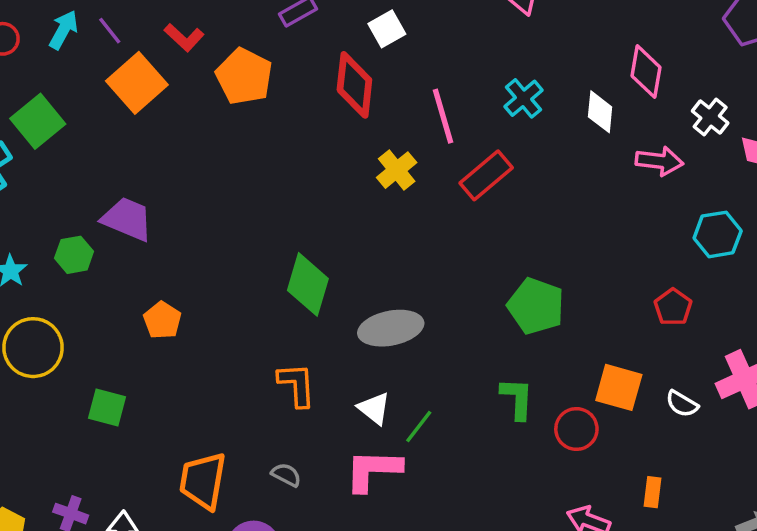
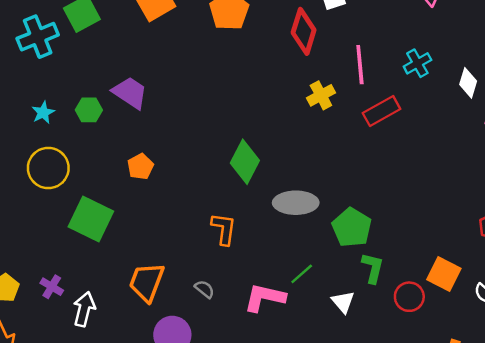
green pentagon: (536, 306) -> (352, 228), moved
green square: (107, 407) -> (91, 219), size x1.6
white triangle: (374, 408) -> (343, 302), moved

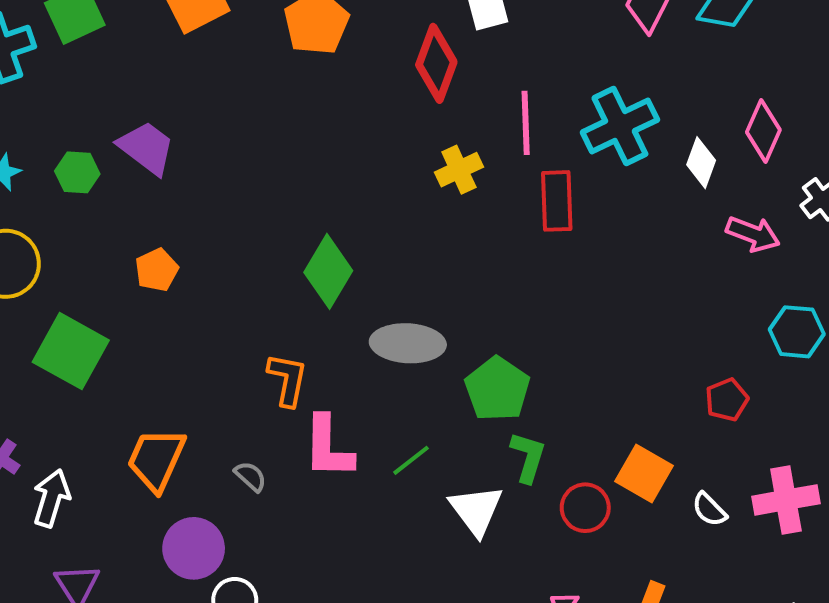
cyan cross: (417, 63) -> (620, 126), size x1.6
red rectangle: (382, 111) -> (557, 201), turned -66
pink L-shape: (265, 298) -> (328, 447), moved, turned -105
white triangle: (343, 302) -> (476, 510), size x1.4

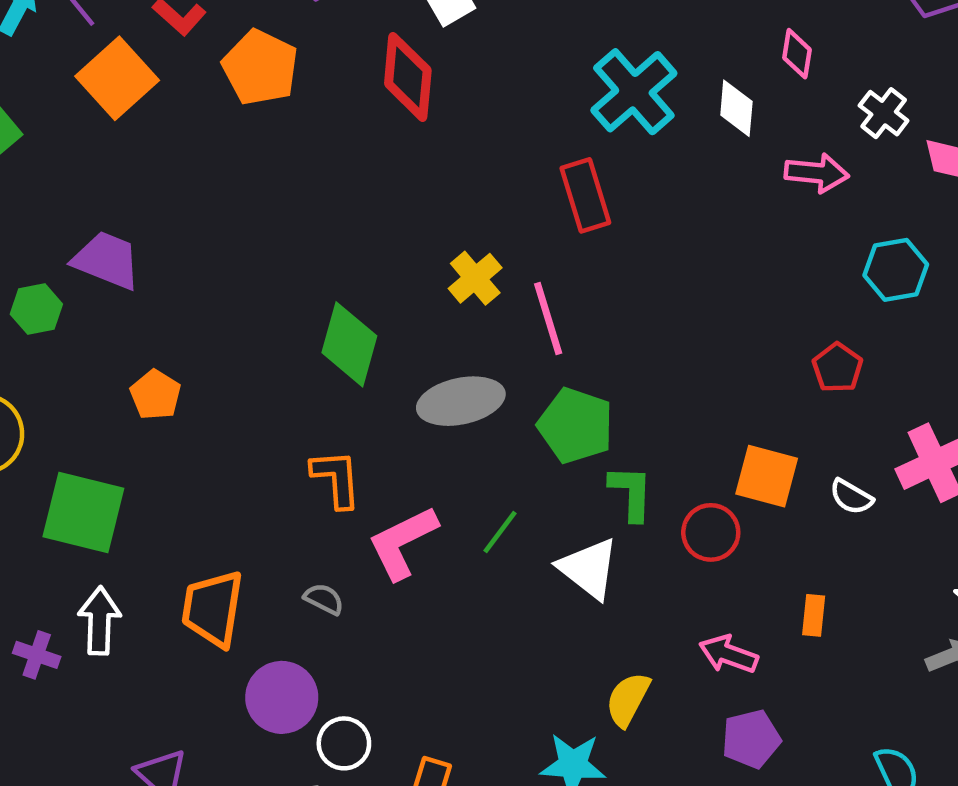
pink line: (526, 123) -> (548, 318), moved
pink diamond: (763, 131) -> (797, 54), size x0.7
yellow cross: (459, 170) -> (475, 278), moved
pink L-shape: (328, 447) -> (403, 542), turned 78
white arrow: (51, 498) -> (99, 621), moved

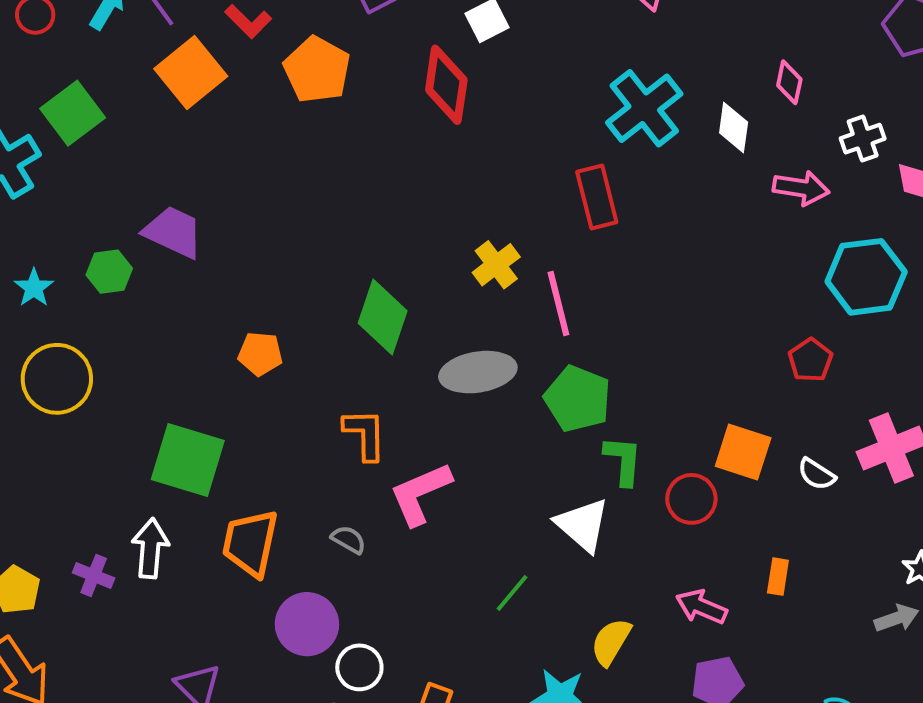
white cross: (884, 113) -> (863, 139), turned 30
cyan hexagon: (896, 270) -> (866, 277), size x1.4
orange pentagon: (155, 395) -> (260, 354), moved, turned -30
green square: (83, 512) -> (188, 460), moved
green line: (500, 532) -> (512, 593), moved

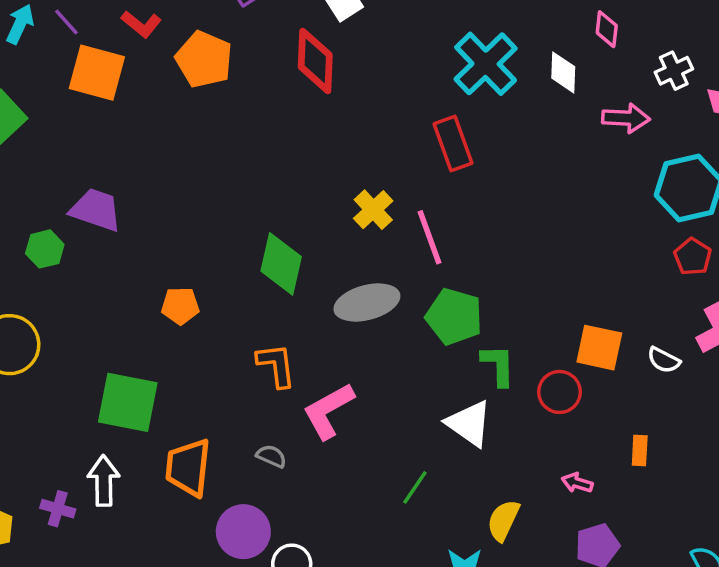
orange square: (191, 73) -> (97, 73), turned -30
red pentagon: (810, 360) -> (693, 257), moved
pink arrow: (701, 607) -> (577, 483), size x0.7

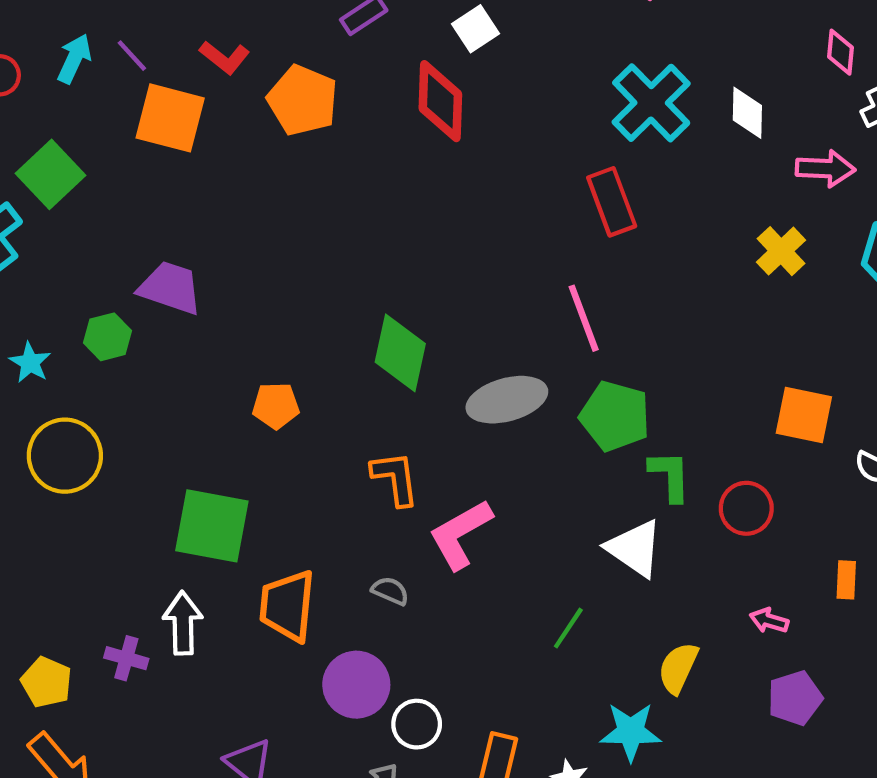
pink diamond: (607, 29) -> (841, 52), moved
yellow cross: (373, 210) -> (781, 251), moved
orange square: (599, 348) -> (804, 415), moved

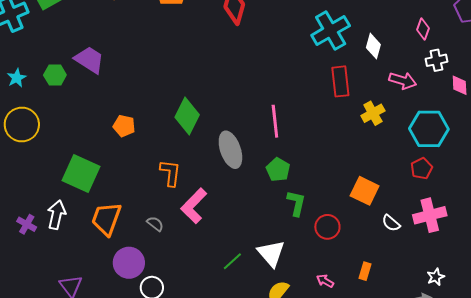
red rectangle: (612, 202) -> (340, 81), moved
gray ellipse: (507, 400) -> (230, 150), turned 72
green pentagon: (615, 416) -> (278, 170), size x0.7
pink L-shape: (460, 534) -> (194, 206), turned -30
white triangle: (635, 548) -> (271, 253), moved

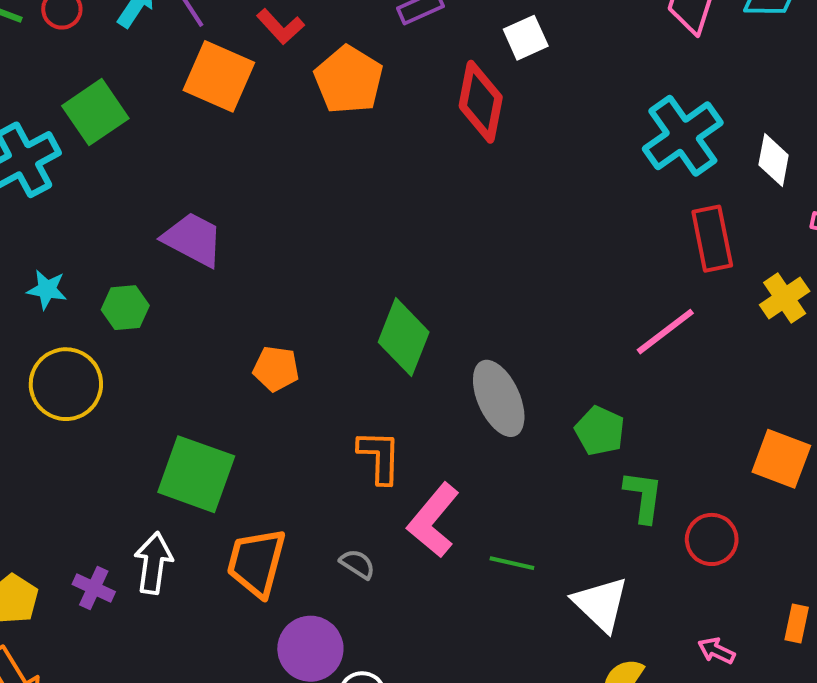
green hexagon: (55, 75) -> (125, 308), moved
cyan star: (17, 78) -> (47, 289), turned -30
pink line: (275, 121) -> (665, 332), moved, turned 64
green line: (232, 261) -> (512, 563), moved, turned 60

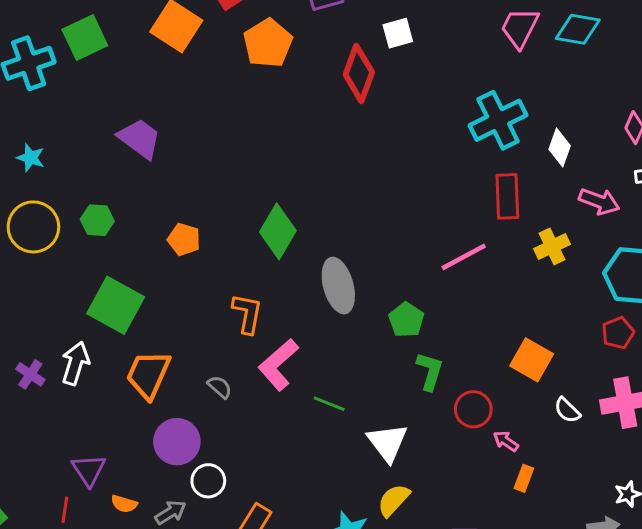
green hexagon: (125, 308) -> (97, 220), moved
pink arrow: (716, 651) -> (506, 441), moved

